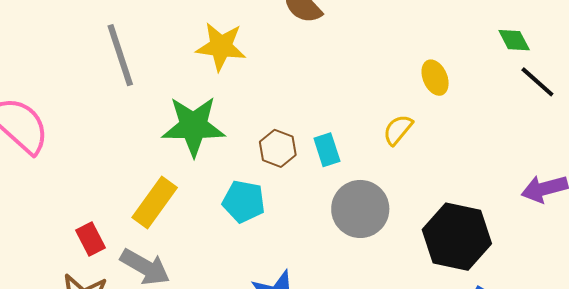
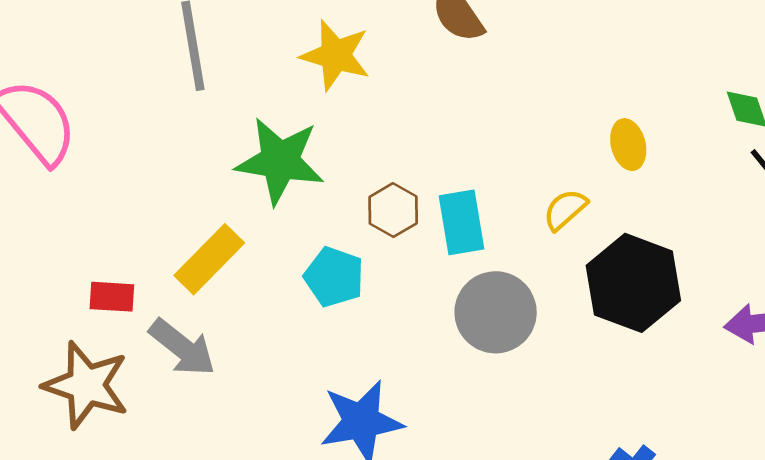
cyan rectangle: (327, 150) -> (462, 222), size x1.4
black hexagon: (457, 237) -> (633, 283), moved
red rectangle: (91, 239) -> (112, 297), turned -68

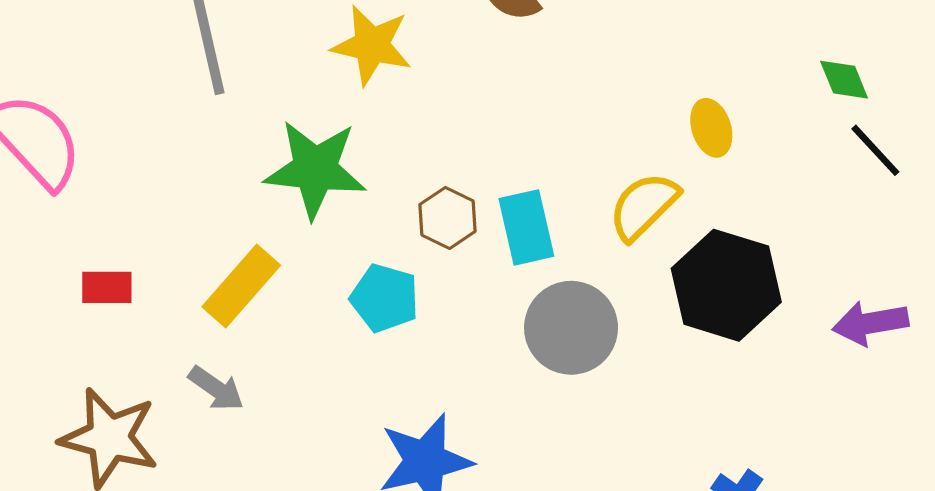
yellow semicircle: (565, 210) -> (644, 206), size x1.4
red rectangle: (112, 297) -> (107, 287), moved
gray arrow: (182, 348) -> (216, 389), size x0.7

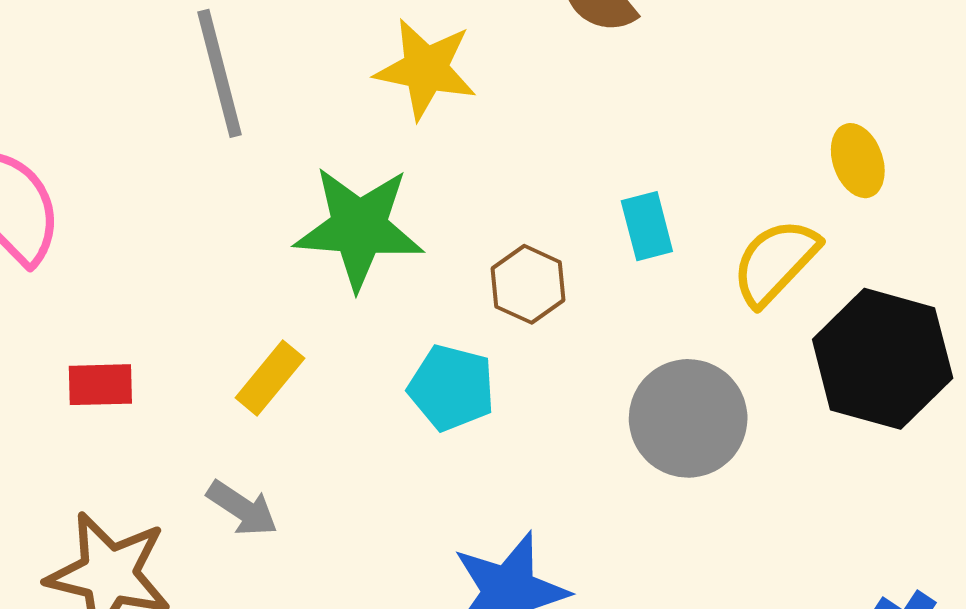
cyan rectangle: (526, 227) -> (647, 226), moved, size x0.7
yellow rectangle: (241, 286) -> (270, 378), size x0.7

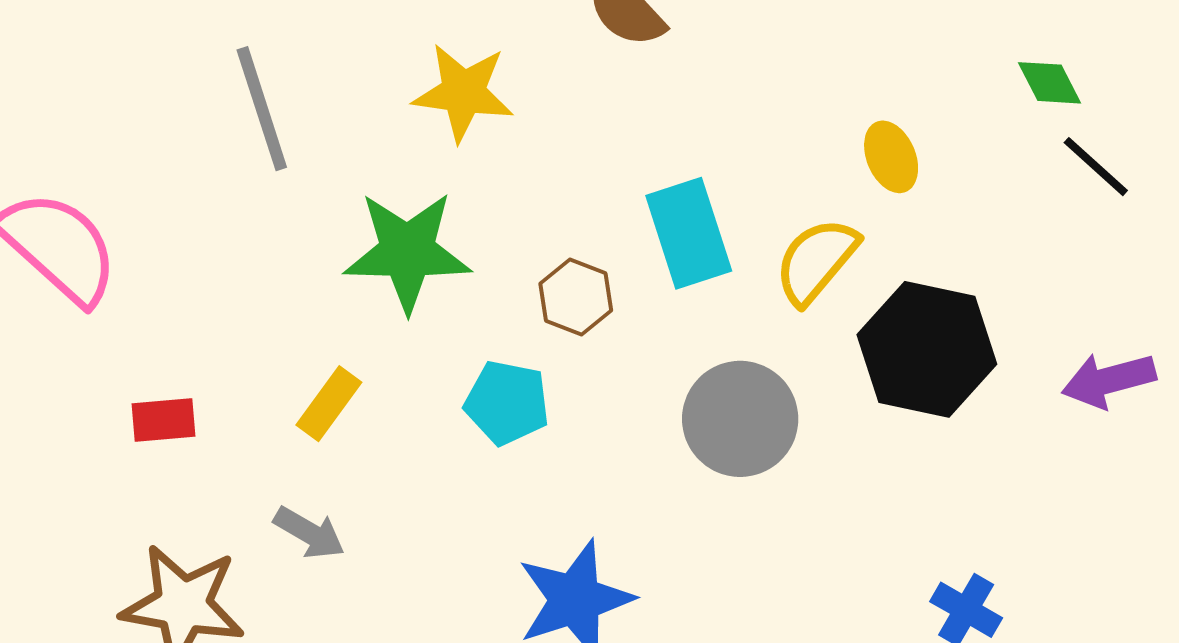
cyan rectangle: (647, 226) -> (689, 233), size x1.6

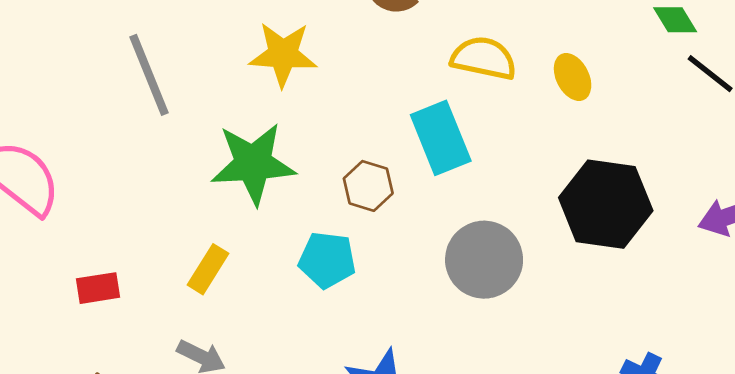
yellow semicircle: (816, 261) -> (484, 58), moved, turned 66

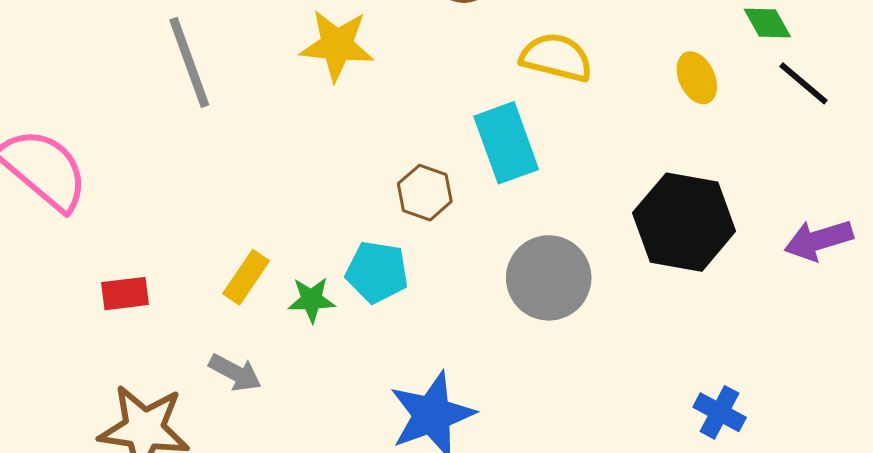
yellow ellipse: (573, 77) -> (697, 78), moved
green star: (253, 164) -> (312, 300), moved, size x0.5

